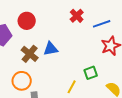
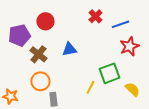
brown cross: (30, 54) -> (38, 54), moved
green square: (91, 73) -> (109, 73), size x1.5

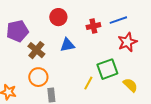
red cross: (95, 16) -> (93, 26), moved, turned 32
red circle: (45, 21) -> (58, 17), moved

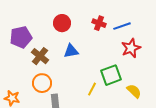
red cross: (93, 26) -> (99, 23), moved, turned 32

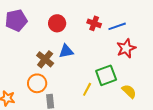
purple pentagon: (21, 37) -> (16, 20), moved
brown cross: (40, 56) -> (45, 59), moved

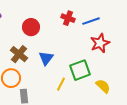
red circle: (57, 23) -> (31, 27), moved
blue triangle: (66, 51) -> (46, 58), moved, turned -42

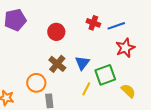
brown cross: (19, 54) -> (57, 64), moved
blue triangle: (46, 58) -> (82, 63), moved

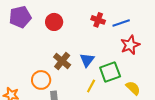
red circle: (56, 32) -> (54, 22), moved

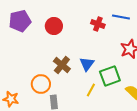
blue line: (121, 23) -> (121, 17), moved, turned 30

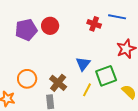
purple pentagon: (20, 21) -> (26, 30), moved
brown cross: (62, 65) -> (58, 83), moved
orange circle: (41, 84) -> (27, 79), moved

